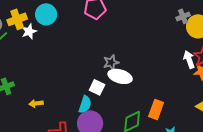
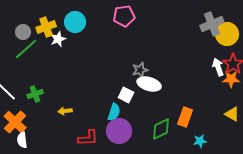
gray cross: (183, 16) -> (212, 24), size x1.6

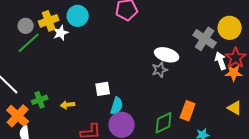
gray cross: (212, 24) -> (205, 39), moved, turned -35
gray star: (140, 70) -> (160, 70), moved
white ellipse: (149, 84) -> (167, 55), moved
green cross: (35, 94) -> (40, 100), moved
white square: (126, 95) -> (103, 89), moved, turned -35

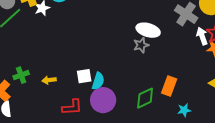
white square: (103, 89) -> (84, 76), moved

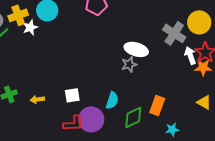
cyan semicircle: (98, 81) -> (112, 100), moved
red L-shape: (72, 107) -> (73, 123), moved

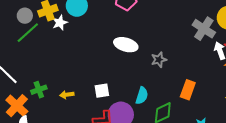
white ellipse: (136, 49) -> (126, 45), moved
orange rectangle: (157, 105) -> (188, 90), moved

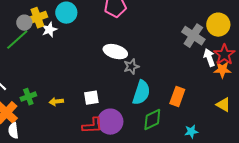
gray circle: (25, 16) -> (24, 23), moved
gray star: (159, 60) -> (131, 67), moved
cyan semicircle: (142, 96) -> (141, 93), moved, size x1.4

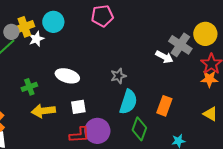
white ellipse: (115, 52) -> (67, 76), moved
white arrow: (209, 58) -> (164, 57), moved, turned 138
green cross: (28, 97) -> (29, 87), moved
yellow arrow: (56, 102) -> (43, 111), size x1.6
green diamond: (152, 120) -> (139, 129), turned -45

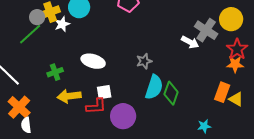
orange rectangle: (164, 106) -> (222, 92), moved
green diamond: (139, 129) -> (171, 93), moved
red L-shape: (79, 135) -> (96, 106), moved

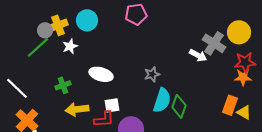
white star: (62, 24) -> (70, 46), moved
red star: (237, 49) -> (245, 62), turned 30

